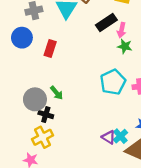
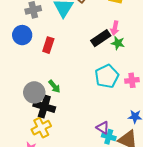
black rectangle: (106, 23) -> (101, 38), moved
black cross: (46, 115) -> (44, 107), size x1.5
cyan cross: (120, 136) -> (109, 137), moved, turned -32

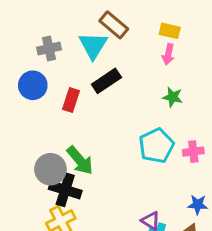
pink arrow: (115, 28) -> (168, 54), moved
black rectangle: (101, 38) -> (106, 81), moved
green arrow: (54, 86) -> (80, 160), size x1.5

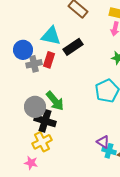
cyan triangle: (93, 46) -> (51, 36), moved, turned -50
gray cross: (49, 48) -> (34, 64), moved

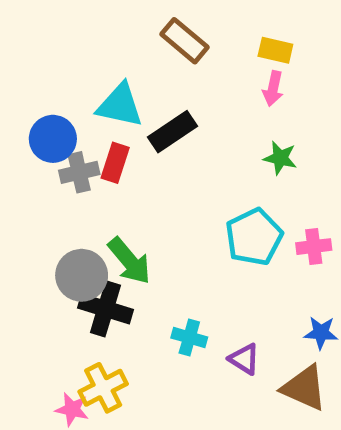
yellow cross: (42, 142) -> (103, 388), moved
cyan cross: (109, 151) -> (189, 338), moved

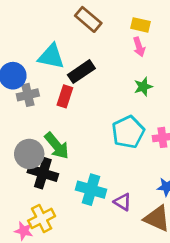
pink arrow: (273, 89) -> (139, 47), turned -30
green star: (280, 158) -> (143, 87), turned -30
red rectangle: (115, 163) -> (65, 96), moved
cyan cross: (189, 338) -> (91, 190), size x1.5

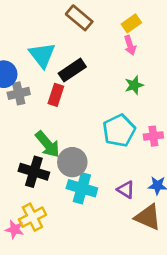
yellow rectangle: (140, 25) -> (131, 23), turned -48
cyan triangle: (51, 56) -> (42, 55), turned 40
gray circle: (29, 154) -> (72, 162), moved
purple triangle: (123, 202) -> (126, 190), moved

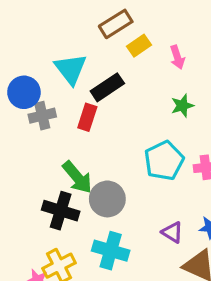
brown rectangle: (79, 18) -> (116, 24), turned -72
yellow rectangle: (131, 23) -> (139, 46), moved
cyan cross: (82, 188) -> (111, 251), moved

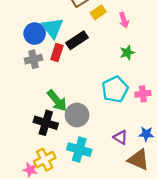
blue circle: (24, 92) -> (35, 34), moved
red rectangle: (87, 117) -> (57, 53), moved

